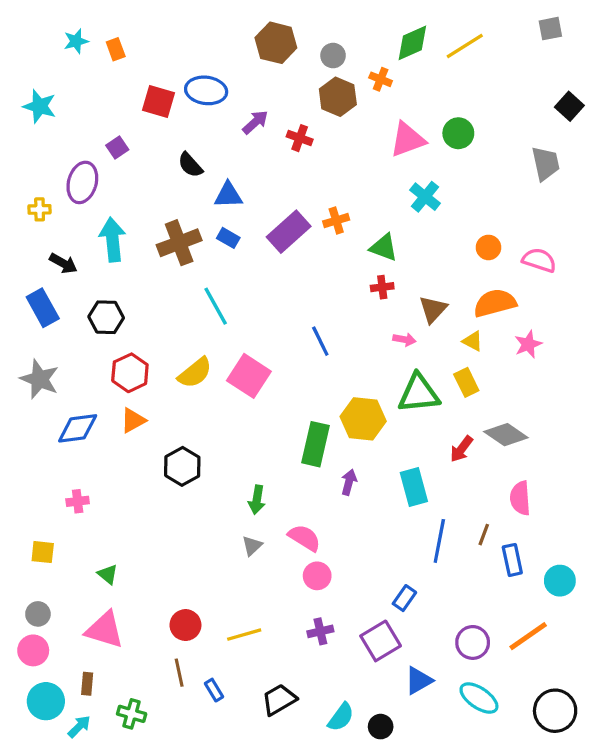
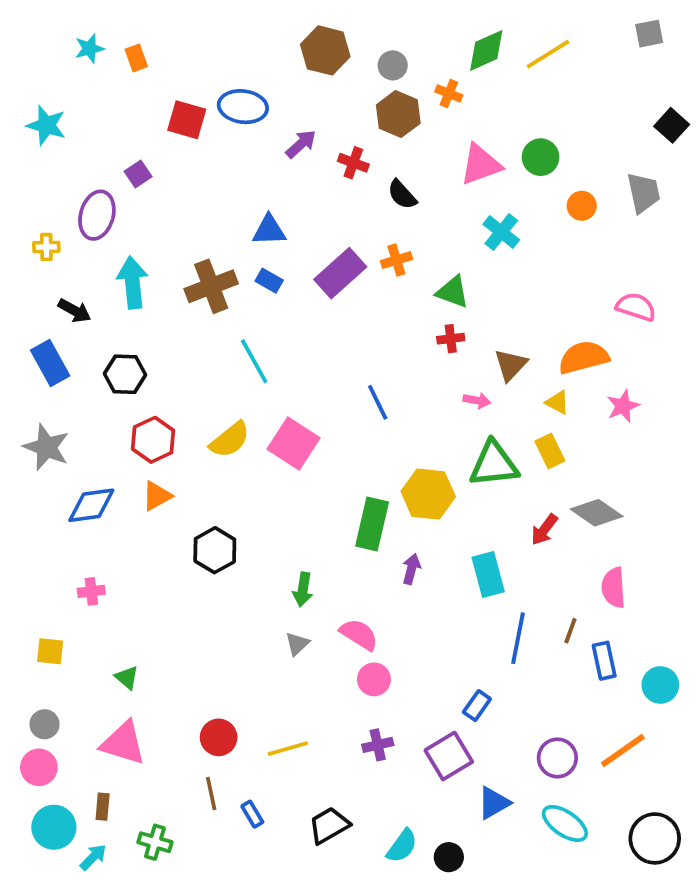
black semicircle: (190, 165) -> (402, 195), moved
orange circle: (488, 247) -> (582, 206), moved

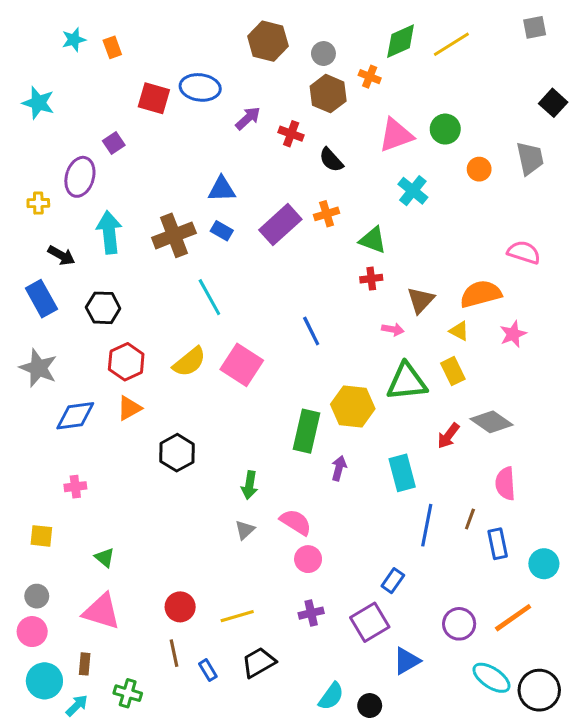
cyan ellipse: (565, 823) -> (491, 678), moved
black trapezoid: (329, 825) -> (259, 662), moved

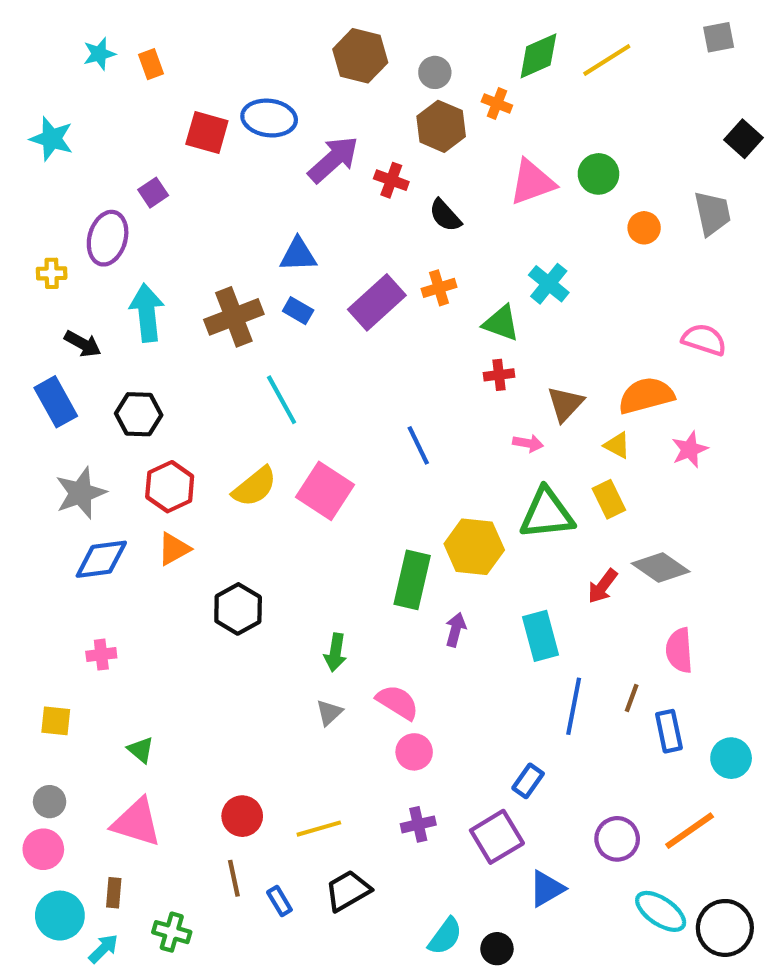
purple arrow: (248, 118) -> (333, 159), size x1.5
cyan cross: (413, 191) -> (549, 284), moved
gray star: (38, 368) -> (81, 493), moved, turned 30

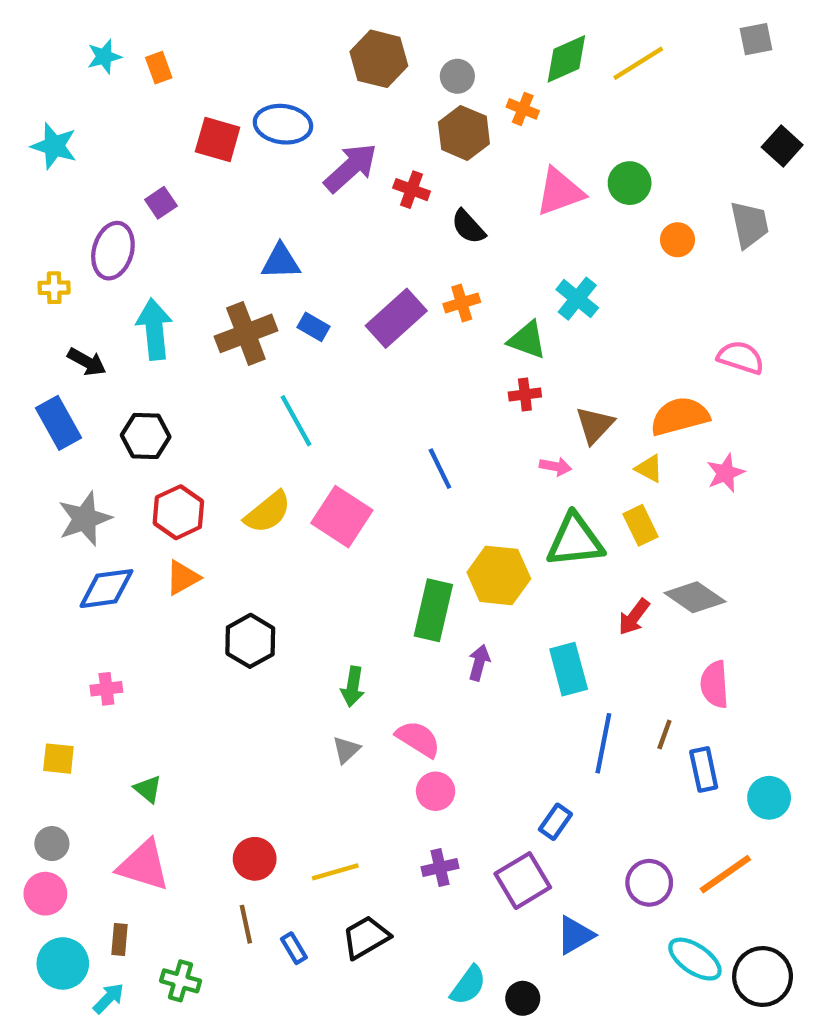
blue triangle: (298, 255) -> (281, 262), moved

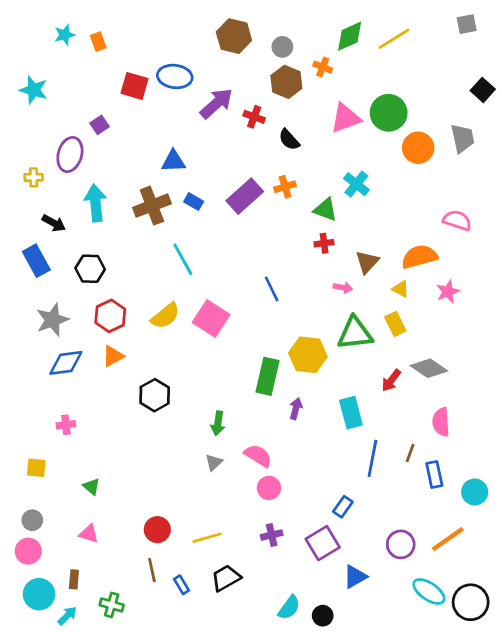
green circle: (630, 183) -> (389, 113), size x1.4
orange circle: (678, 240) -> (418, 148), size x1.5
pink triangle: (143, 865) -> (89, 534), size x0.6

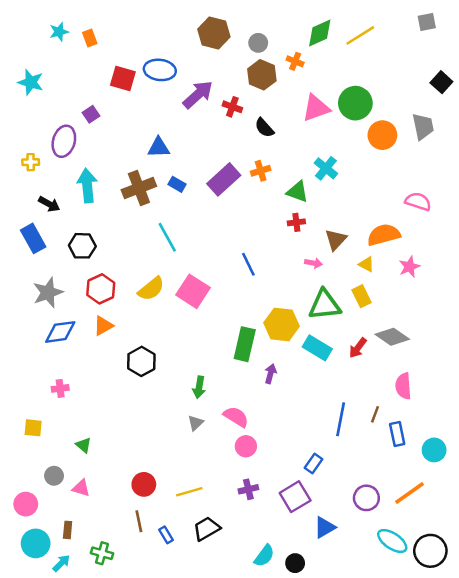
cyan rectangle: (351, 413) -> (317, 348), moved, turned -44
gray circle: (32, 520) -> (54, 476), moved

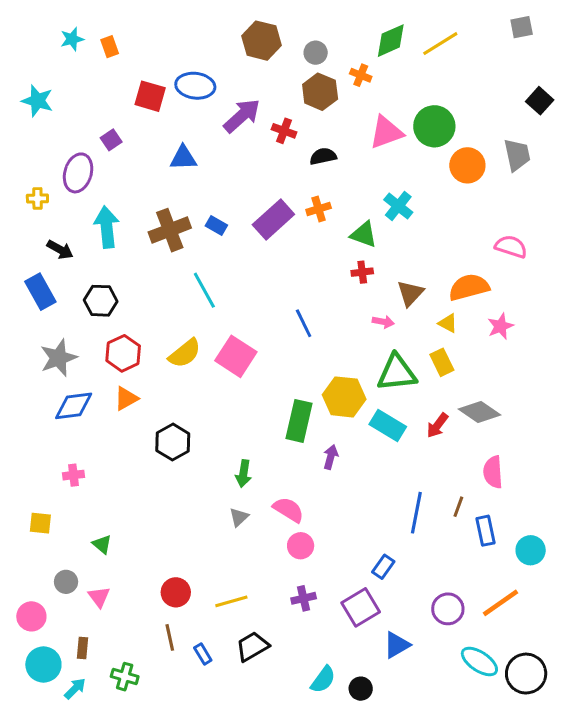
black semicircle: (264, 128) -> (323, 156), turned 120
blue triangle: (159, 147) -> (183, 158), moved
pink triangle: (81, 488) -> (99, 597), turned 36

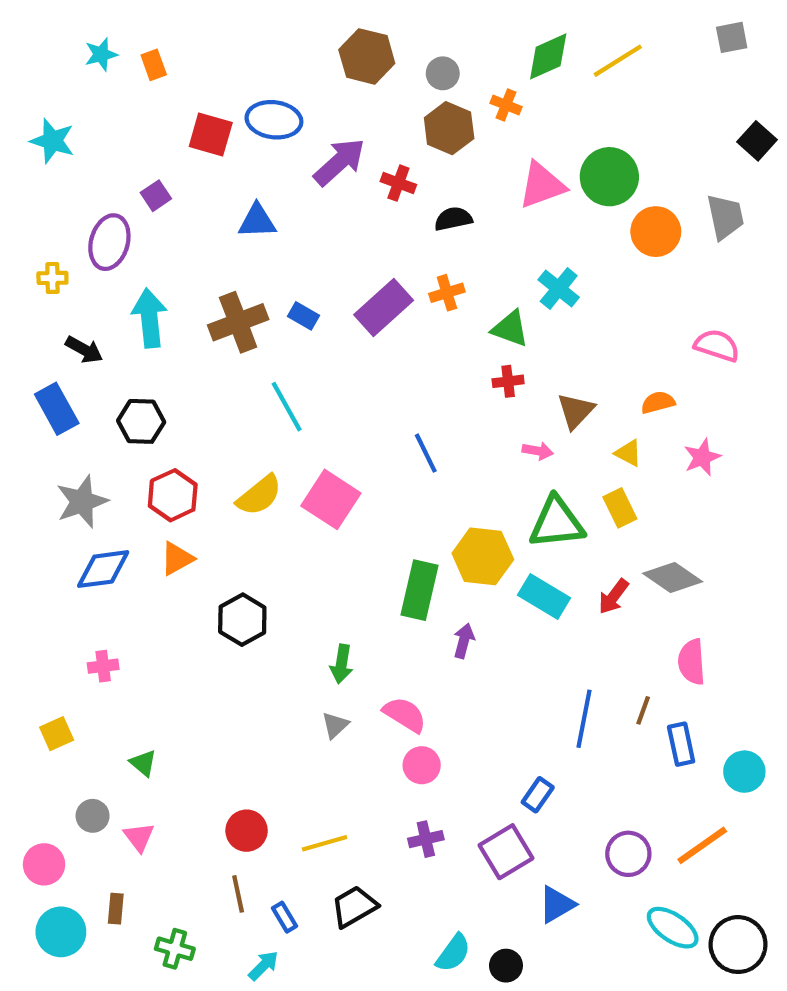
orange semicircle: (469, 287) -> (658, 402), size x0.6
yellow square: (40, 523) -> (57, 734), turned -30
cyan arrow: (75, 689) -> (263, 966), moved

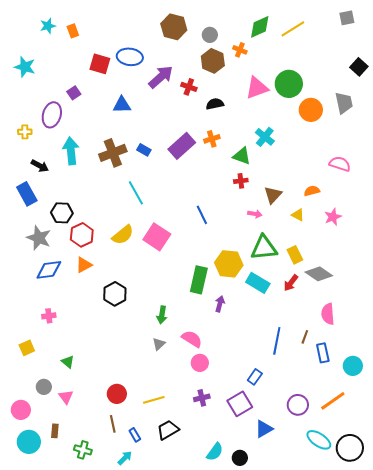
black hexagon: (141, 421) -> (62, 213), moved
gray star: (82, 502) -> (39, 238), turned -30
yellow rectangle: (620, 508) -> (295, 255), moved

